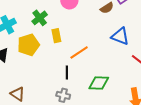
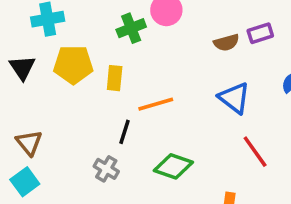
green cross: (40, 18) -> (131, 28), moved
yellow rectangle: (56, 36) -> (115, 78), moved

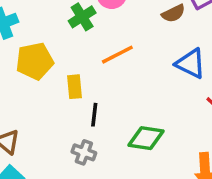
yellow rectangle: (115, 78) -> (75, 87), moved
orange line: (156, 104) -> (117, 55), moved

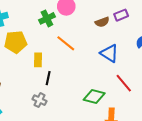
orange line: (117, 55) -> (66, 43), turned 60
green diamond: (146, 138) -> (94, 97), moved

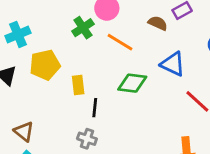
brown semicircle: (102, 22) -> (158, 23), turned -128
orange line: (66, 43) -> (120, 42), moved
green diamond: (94, 97) -> (132, 83), moved

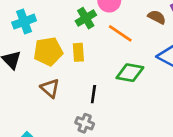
yellow rectangle: (78, 85) -> (78, 52), moved
brown triangle: (24, 131) -> (50, 88), moved

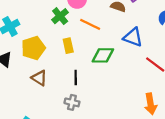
yellow rectangle: (78, 52) -> (68, 46), moved

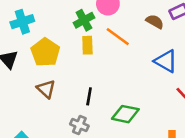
yellow rectangle: (68, 46) -> (87, 45), moved
yellow pentagon: (33, 48) -> (45, 52), turned -30
green diamond: (103, 55) -> (125, 114), moved

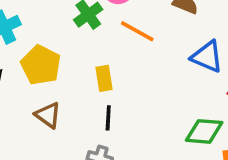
yellow rectangle: (87, 45) -> (104, 78), moved
green diamond: (125, 114) -> (204, 131), moved

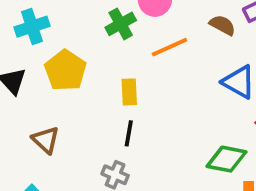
orange line: (137, 31) -> (169, 47), turned -60
brown triangle: (48, 115) -> (46, 140), moved

